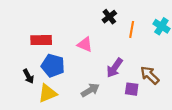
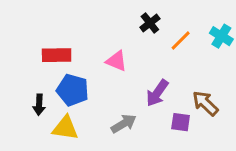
orange line: (132, 29) -> (181, 41), turned 35
black arrow: (28, 76) -> (39, 105), turned 32
yellow triangle: (48, 93) -> (65, 128), turned 30

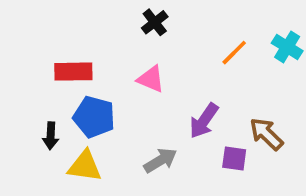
black cross: (150, 23) -> (155, 22), moved

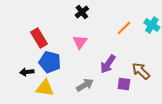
red rectangle: (73, 72) -> (39, 38), turned 60
pink triangle: (151, 79) -> (80, 42), turned 42
black arrow: (51, 136) -> (27, 72), turned 80

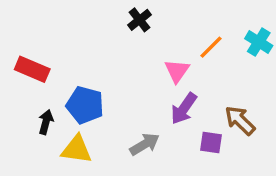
red rectangle: (39, 38) -> (32, 69), moved, turned -36
pink triangle: (80, 42) -> (177, 71), moved
black arrow: (27, 72) -> (46, 122), turned 112

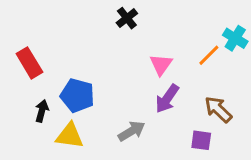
orange line: (211, 47) -> (209, 55), moved
red rectangle: (32, 69) -> (29, 63), turned 36
purple square: (211, 142) -> (201, 140), moved

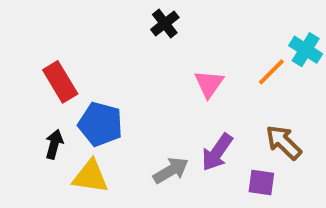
red rectangle: (29, 63) -> (60, 82), moved
purple arrow: (167, 99) -> (217, 152), moved

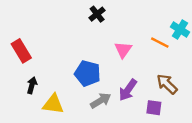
orange line: (271, 72) -> (160, 43), turned 72
red rectangle: (60, 82) -> (21, 51), moved
blue pentagon: (100, 124) -> (88, 73), moved

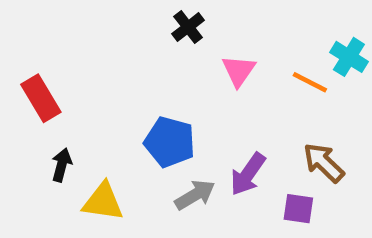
pink triangle: (123, 50) -> (239, 71), moved

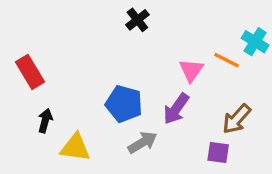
pink triangle: (239, 71) -> (191, 70), moved
brown arrow: (324, 163) -> (237, 119), turned -92
purple arrow: (248, 174) -> (176, 109), moved

